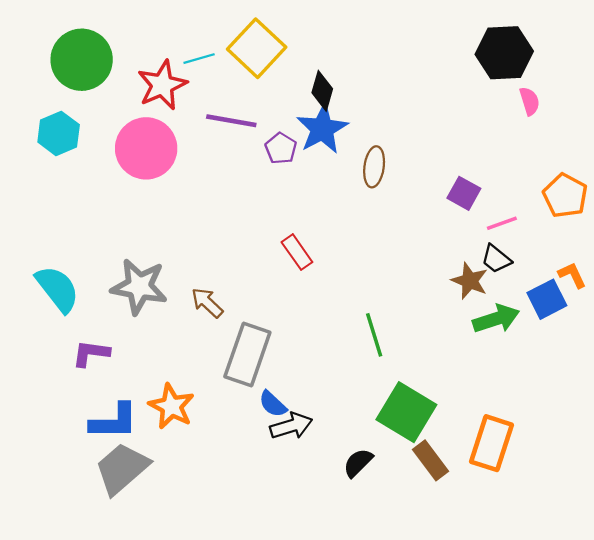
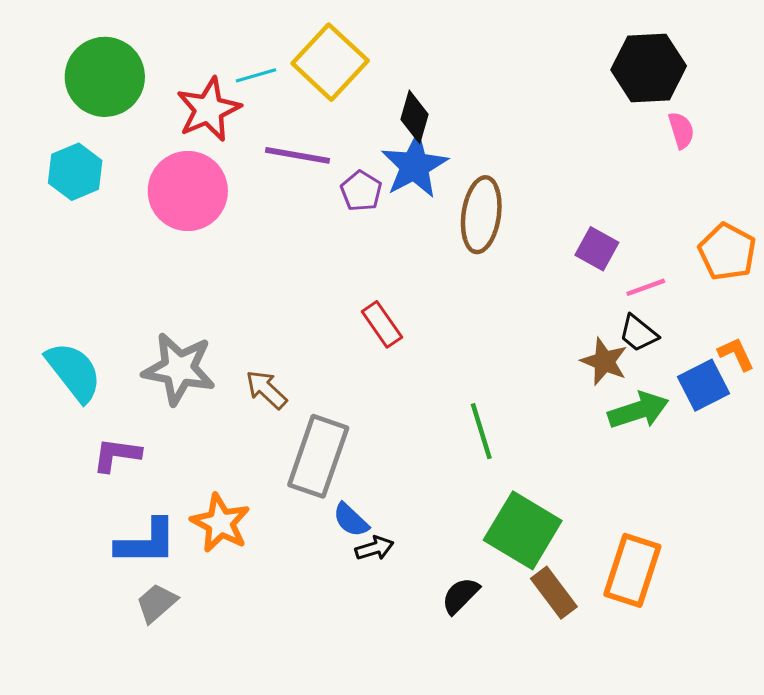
brown ellipse: (374, 167) -> (481, 215), size x1.4
black arrow: (291, 426) -> (375, 548), size x0.7
gray trapezoid: (122, 469) -> (157, 603), size x0.6

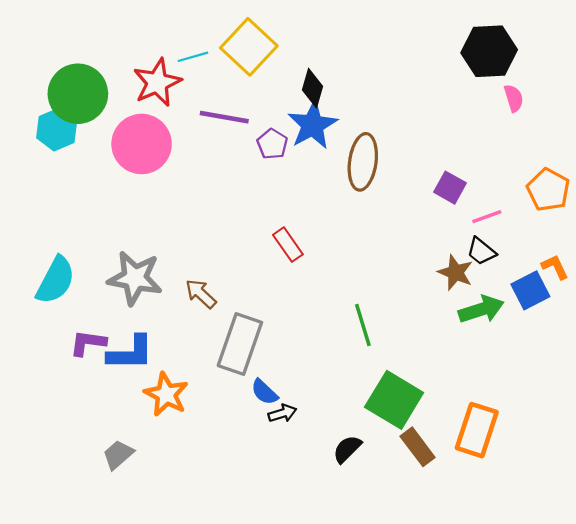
green circle: (105, 77) -> (78, 94), moved
cyan semicircle: (74, 372) -> (56, 280), turned 66
blue L-shape: (146, 542) -> (130, 353), moved

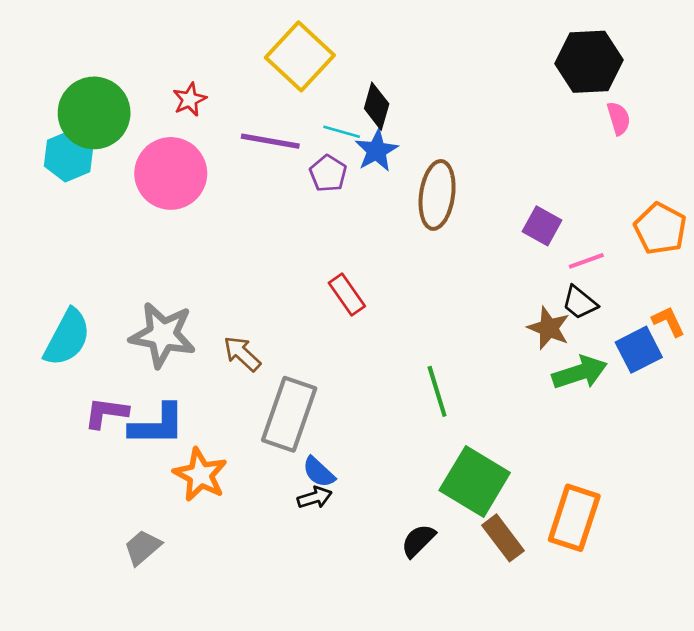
cyan line: (193, 57) -> (342, 132), moved, turned 32
red star: (157, 83) -> (190, 99), size x0.6
blue star: (313, 125) -> (377, 151), size x0.7
black arrow: (282, 413) -> (315, 498), moved

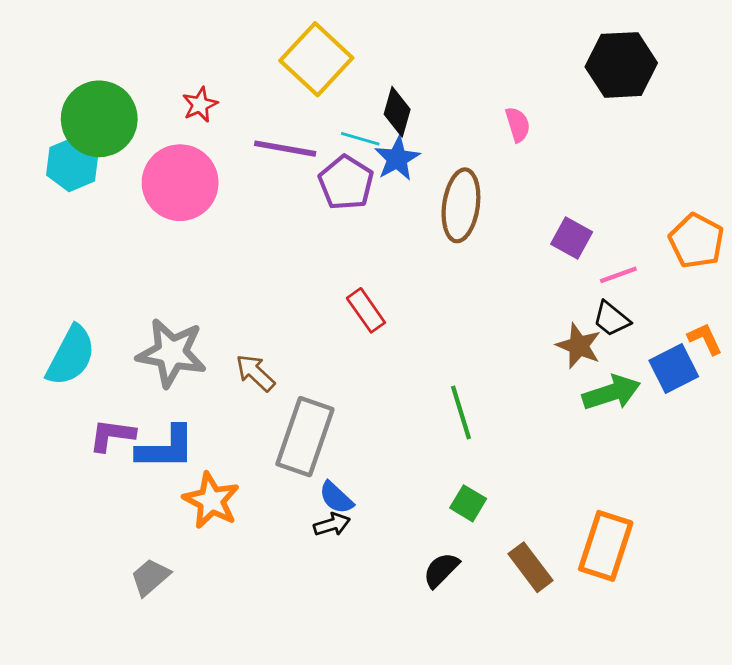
pink semicircle: (619, 118) -> (518, 125), moved
purple pentagon: (328, 173) -> (346, 183), size x1.4
green square: (475, 481) -> (468, 503), moved, size x0.5

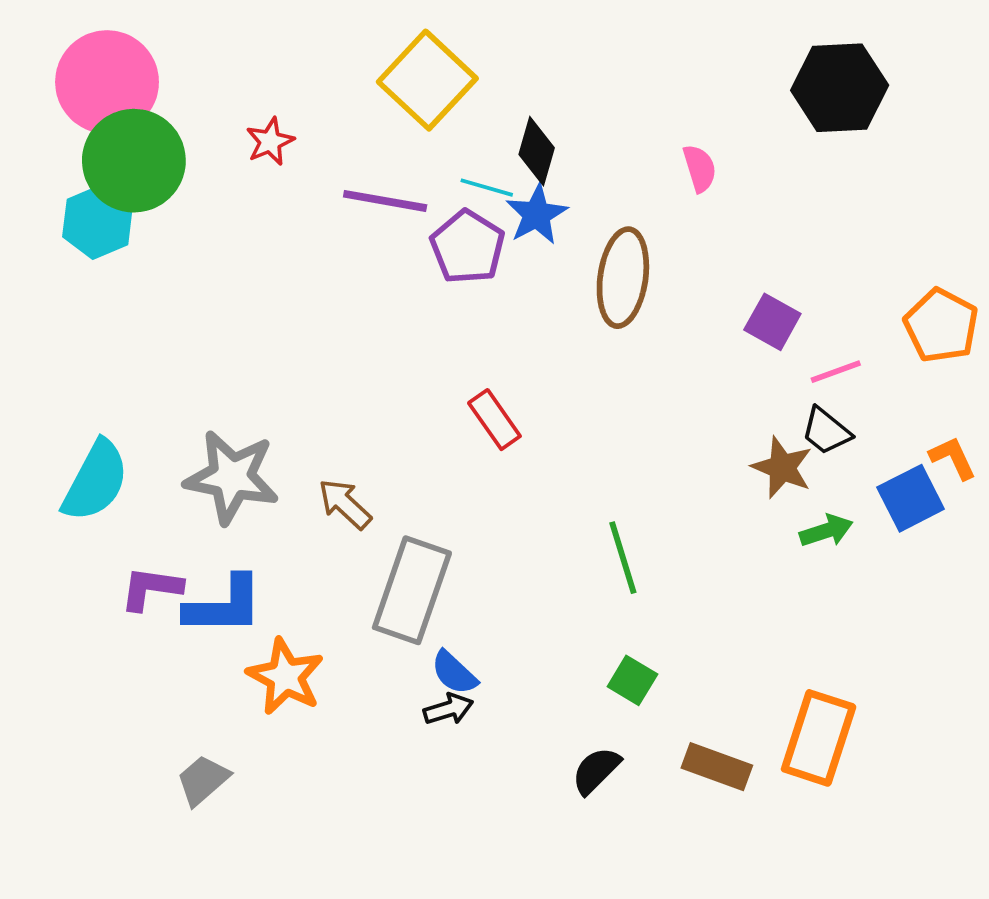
pink circle: (180, 183) -> (107, 82), moved
green arrow: (611, 393) -> (826, 531), size x0.7
brown rectangle: (530, 567) -> (717, 767), turned -33

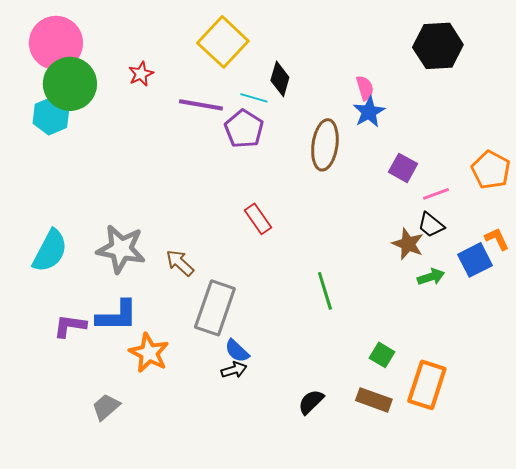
blue star: (537, 214) -> (369, 112), moved
purple L-shape: (151, 588) -> (70, 326), moved
green square: (632, 680) -> (382, 355), moved

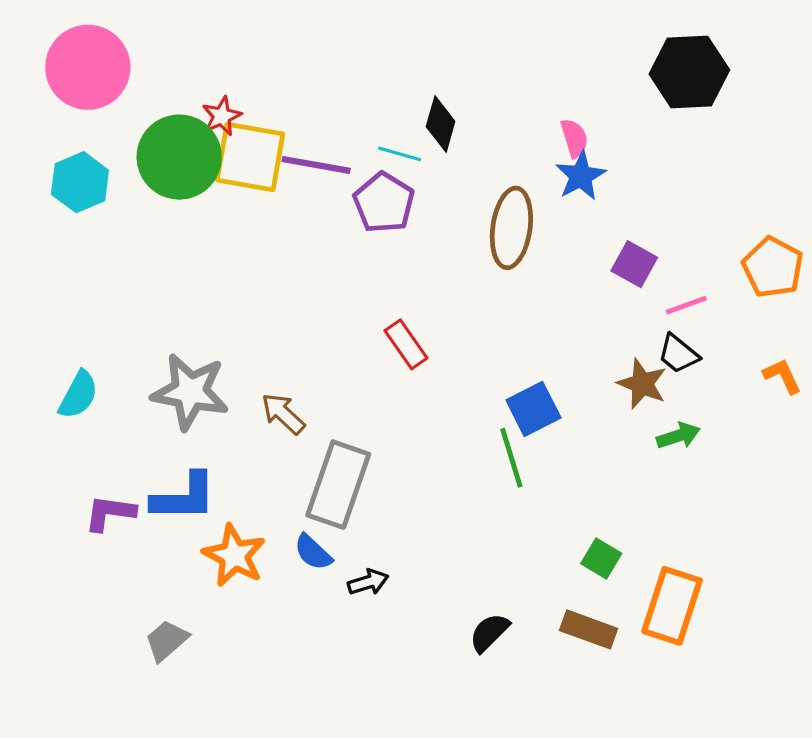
yellow square: (223, 42) -> (250, 157), moved, turned -33
green circle: (70, 84) -> (179, 157), moved
cyan semicircle: (50, 251) -> (78, 395), size x0.7
blue square: (475, 260) -> (533, 409), moved
blue semicircle: (237, 351) -> (313, 552), moved

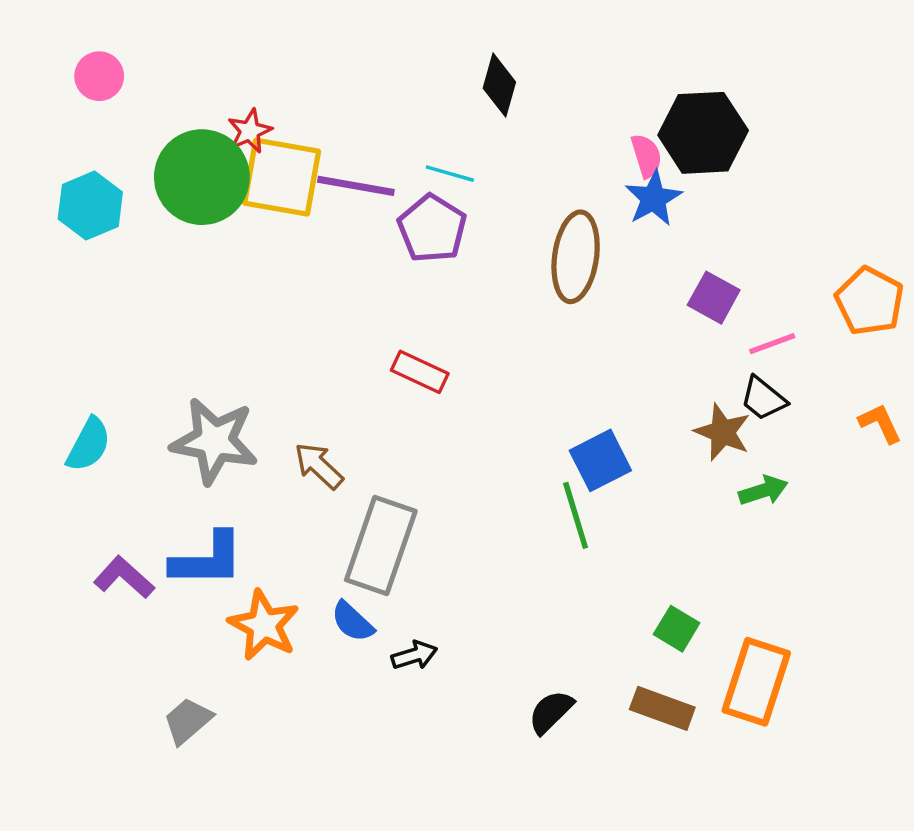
pink circle: (88, 67) -> (99, 76), size x0.5
black hexagon: (689, 72) -> (703, 133), moved
black diamond: (441, 124) -> (499, 85), moved
red rectangle: (406, 344) -> (420, 372), moved, turned -30
purple L-shape: (110, 513) -> (124, 577), turned 34

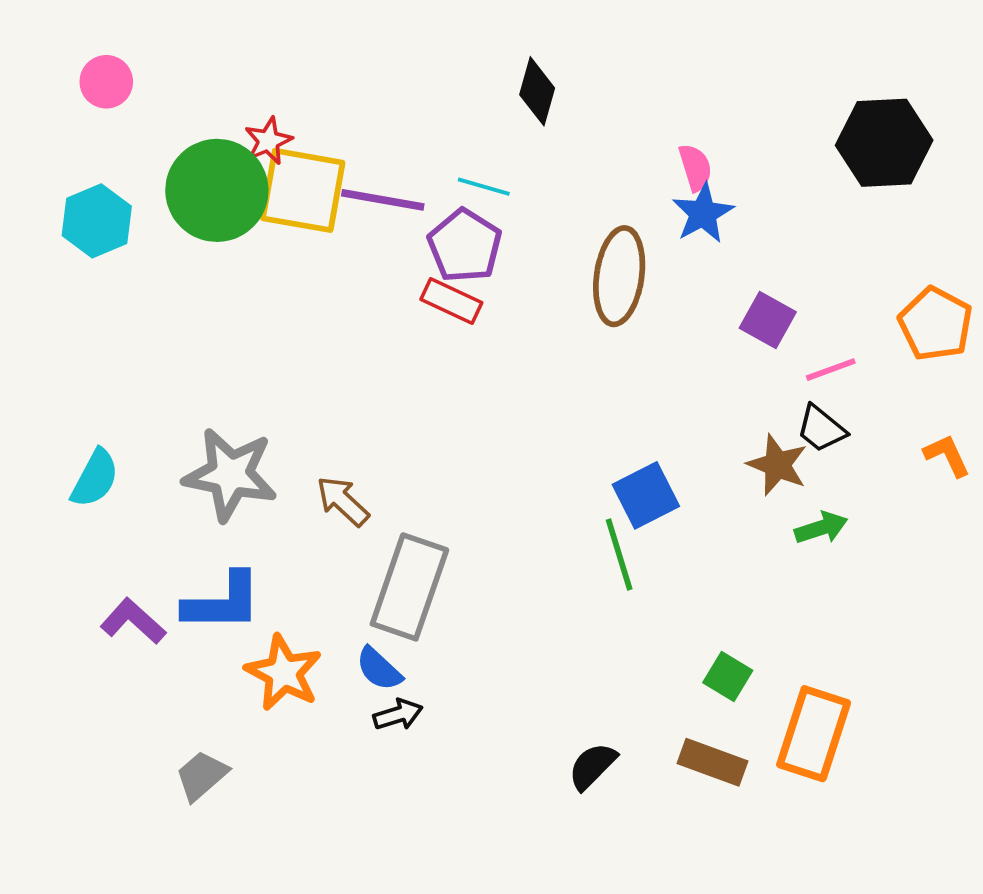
black hexagon: (703, 133) -> (884, 143), moved
red rectangle: (420, 372) -> (451, 301), moved
black arrow: (414, 655) -> (398, 715), moved

